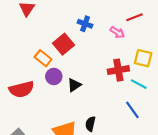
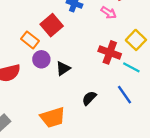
yellow square: (143, 58) -> (136, 40), turned 30
red cross: (118, 70) -> (110, 52), turned 30
black semicircle: (90, 124) -> (89, 98), moved, turned 32

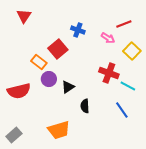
yellow square: (136, 40) -> (132, 51), moved
black semicircle: (89, 98) -> (85, 106), moved, turned -48

